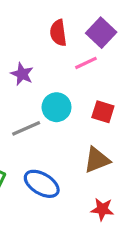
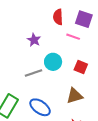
purple square: (101, 33) -> (84, 19), turned -30
pink line: (86, 63) -> (73, 37), turned 40

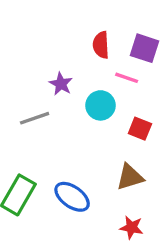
cyan circle: (53, 62) -> (100, 105), moved
gray line: (34, 73) -> (35, 118), moved

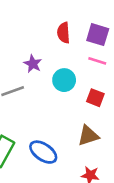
pink line: (127, 78) -> (97, 61), moved

